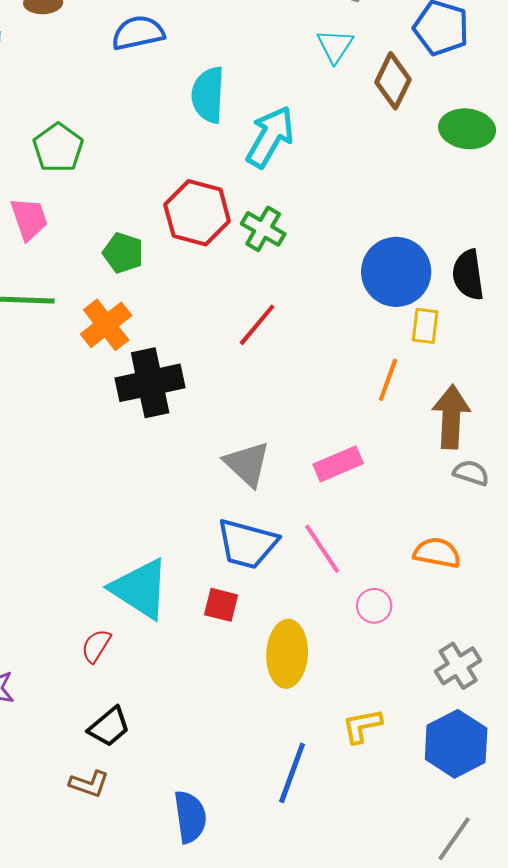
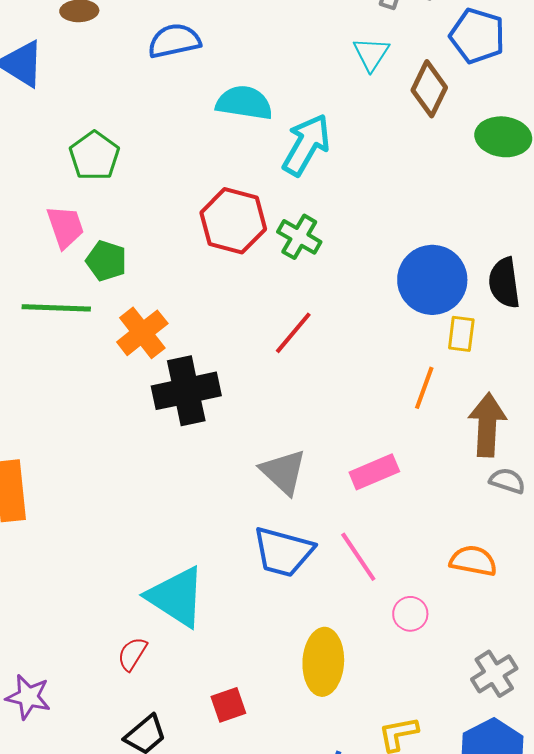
cyan semicircle: (208, 95) -> (244, 103), turned 96
green pentagon: (123, 253) -> (106, 261), moved
red square: (221, 605) -> (228, 705), moved, turned -33

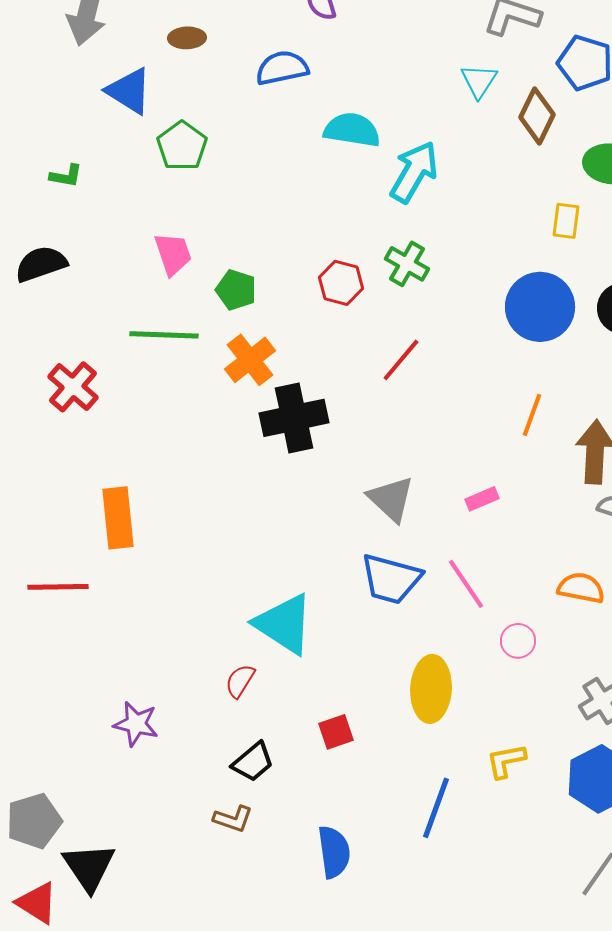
green pentagon: (94, 156) -> (182, 146), moved
red hexagon: (233, 221) -> (341, 283), moved, size x0.7
green pentagon: (106, 261) -> (236, 290), moved
yellow rectangle: (461, 334) -> (566, 221), moved
pink rectangle: (374, 472) -> (482, 499), size x0.7

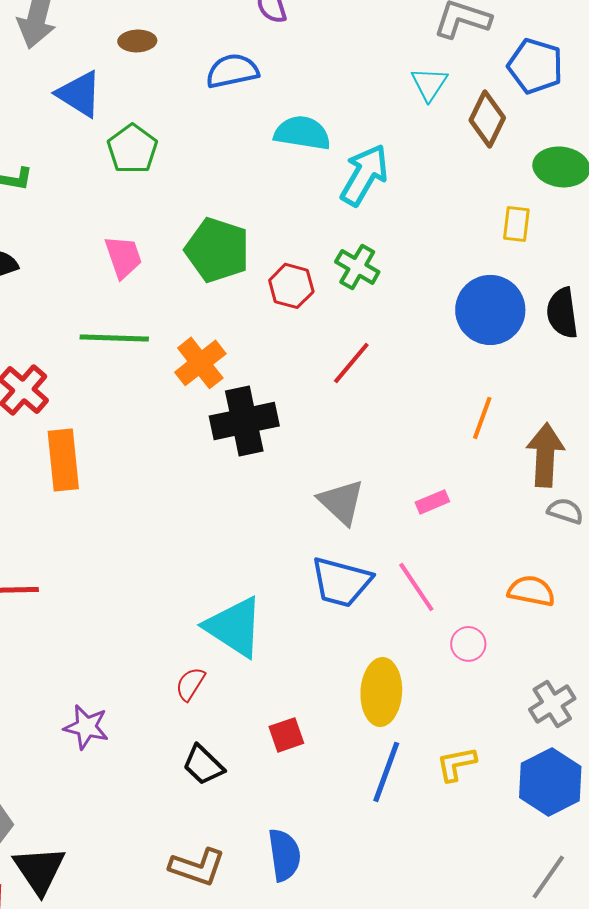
green pentagon: (236, 290) -> (217, 250), moved, size x1.6
orange rectangle: (118, 518) -> (63, 460), moved
black trapezoid: (253, 762) -> (203, 765), turned 84
blue line: (436, 808) -> (386, 772), moved
brown L-shape: (233, 819) -> (197, 867), moved, size x1.4

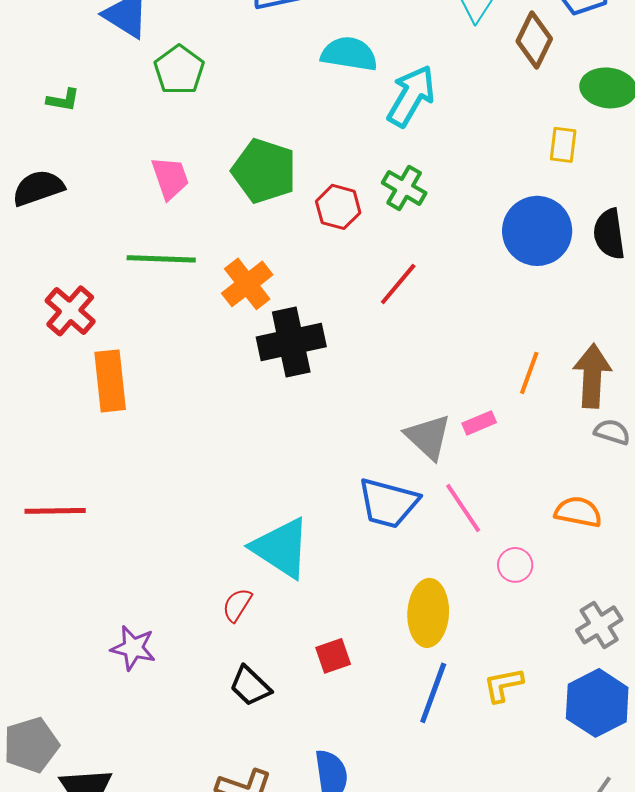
orange line: (482, 418) -> (529, 373), moved
gray triangle: (341, 502) -> (428, 437), moved

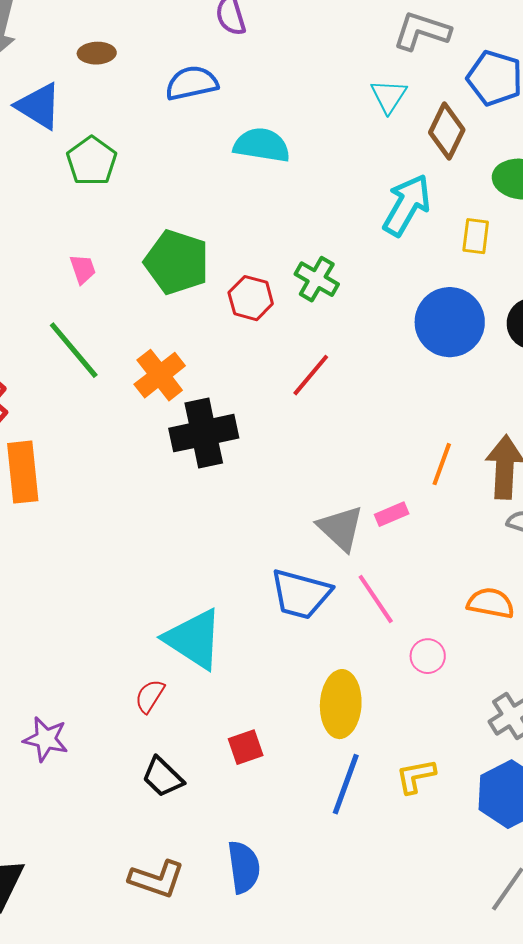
cyan arrow: (411, 96) -> (407, 205), moved
pink trapezoid: (170, 178) -> (83, 269), size x0.7
green line: (161, 259) -> (74, 350), turned 48

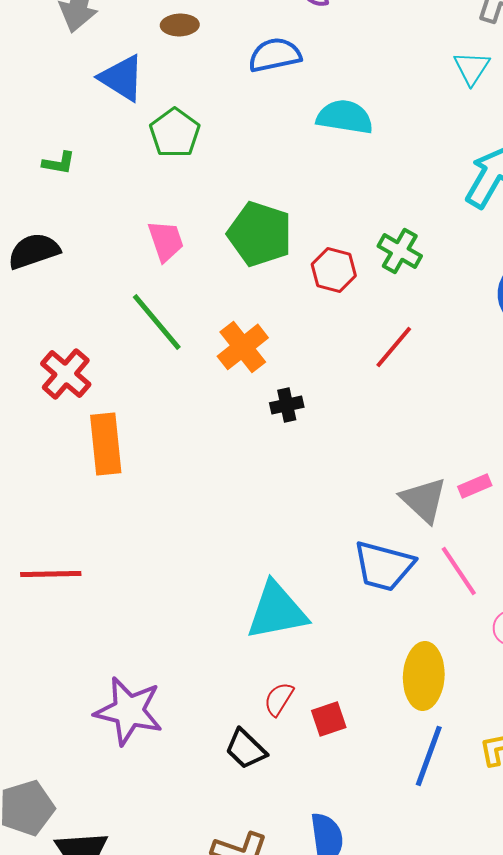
pink trapezoid: (83, 269) -> (166, 241), size x1.4
black cross: (204, 433) -> (287, 405), size x0.5
cyan triangle: (194, 639) -> (277, 611), turned -44
red semicircle: (150, 696) -> (279, 699), moved
purple star: (46, 739) -> (129, 711), size x1.5

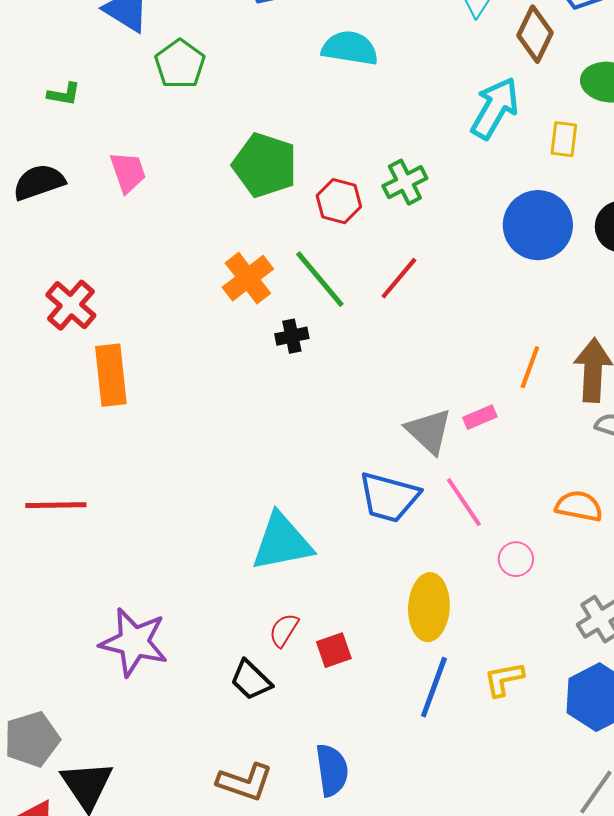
pink trapezoid: (166, 241) -> (128, 172), moved
green cross: (400, 251) -> (405, 182), turned 33
green line: (157, 322) -> (320, 279), moved

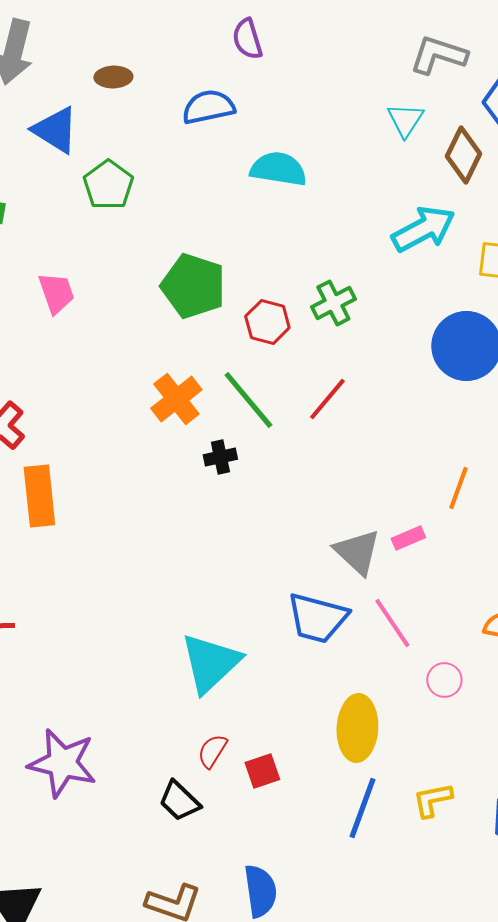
cyan arrow: (495, 108) -> (423, 229), turned 32
cyan triangle: (282, 542) -> (210, 663), turned -32

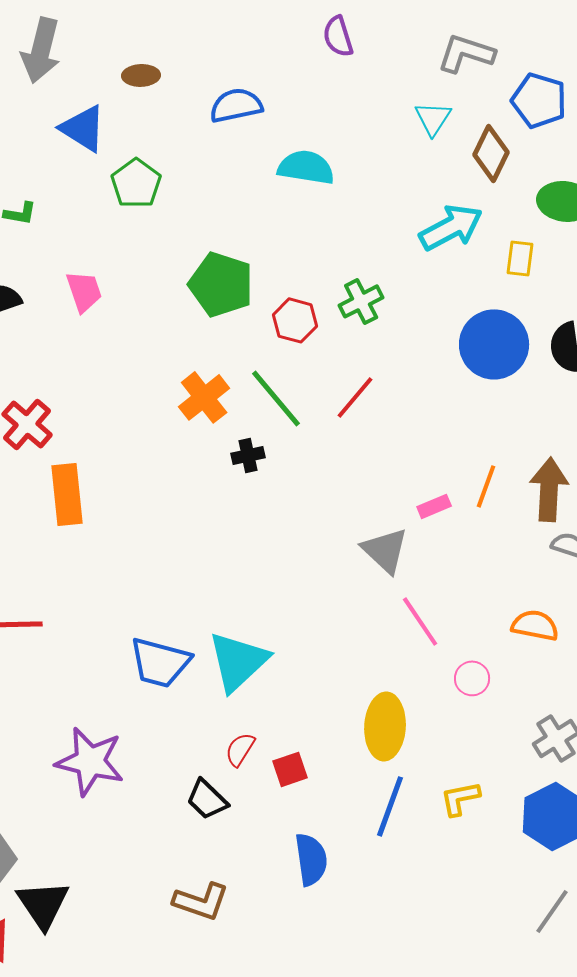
purple semicircle: (247, 39) -> (338, 36), moved
pink rectangle: (408, 538) -> (434, 506), moved
blue trapezoid: (317, 618) -> (160, 662), moved
blue semicircle: (260, 891) -> (311, 859), moved

